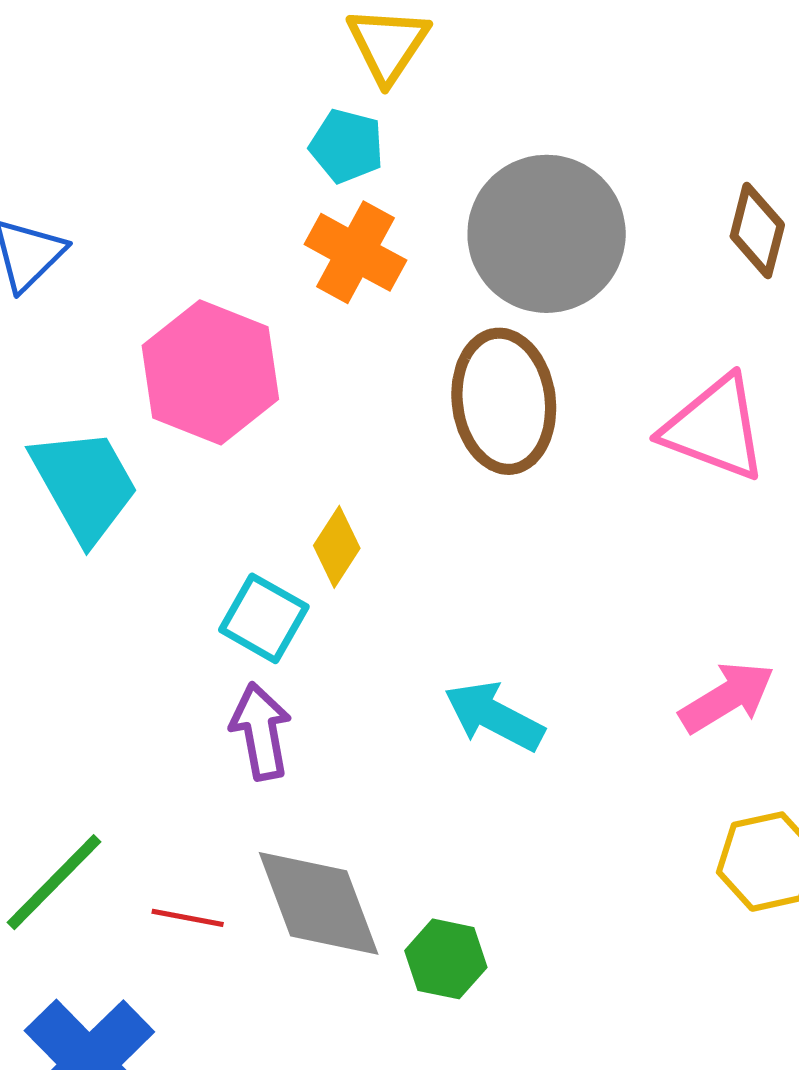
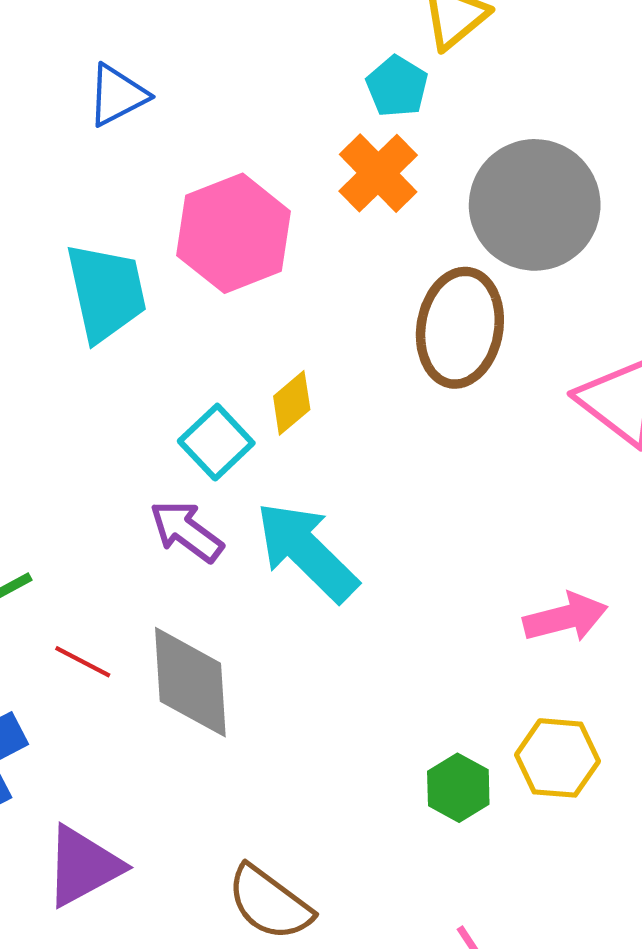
cyan arrow: (494, 716) -> (307, 552), moved, size x1.4
purple arrow: (261, 731) -> (186, 531), turned -60
green hexagon: (446, 959) -> (458, 788), moved

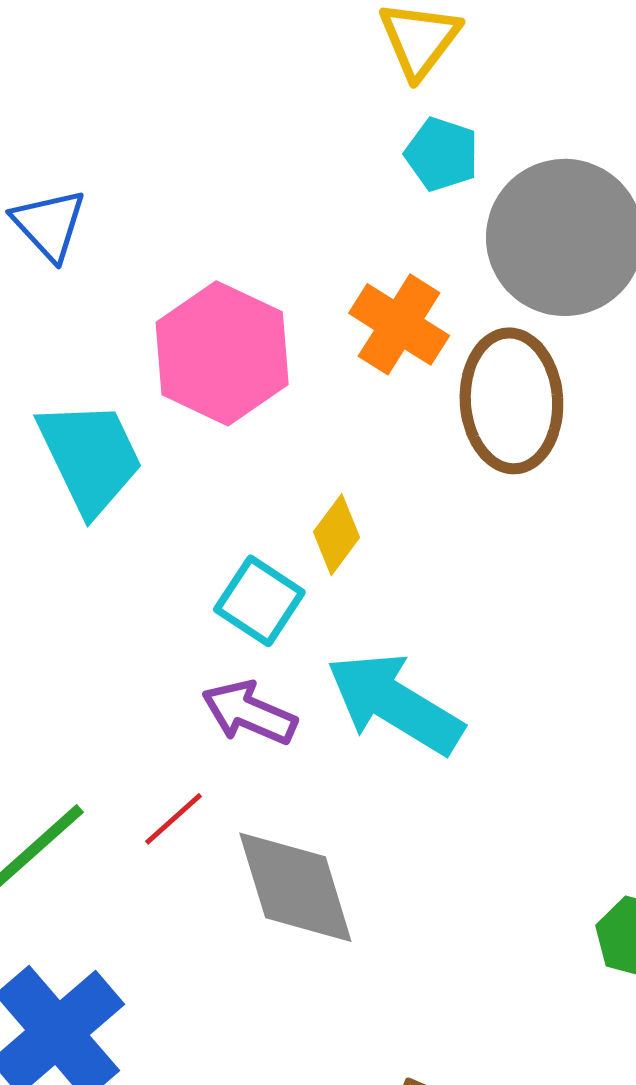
cyan pentagon: (397, 86) -> (442, 154), moved
blue triangle: (117, 95) -> (49, 225), turned -32
orange cross: (378, 173) -> (399, 324), moved
red line: (83, 662) -> (174, 819), moved, turned -56

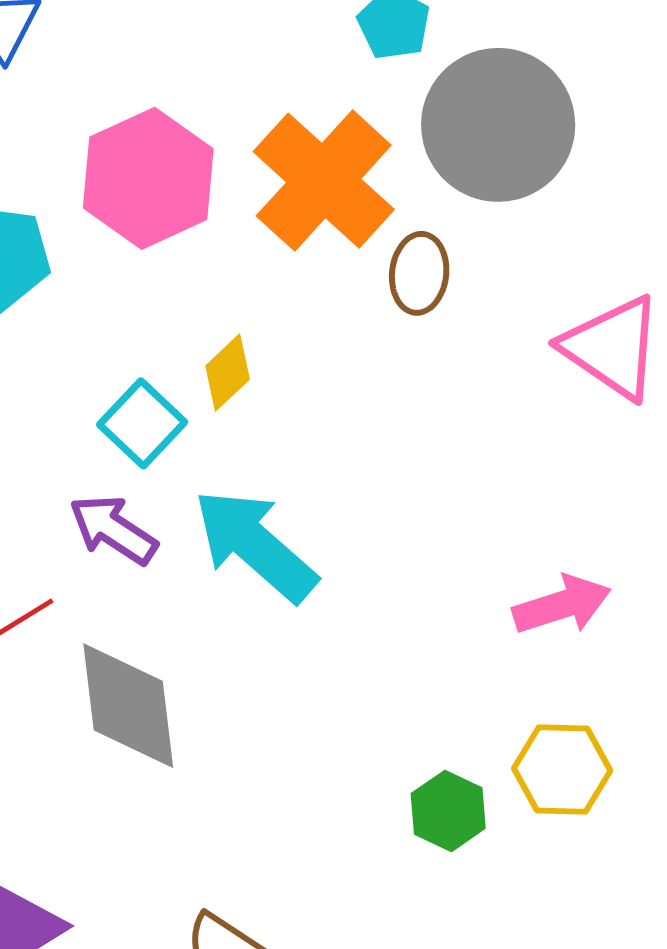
orange cross: (399, 324) -> (324, 181), size x1.5
brown ellipse: (511, 401) -> (419, 273), size x0.6

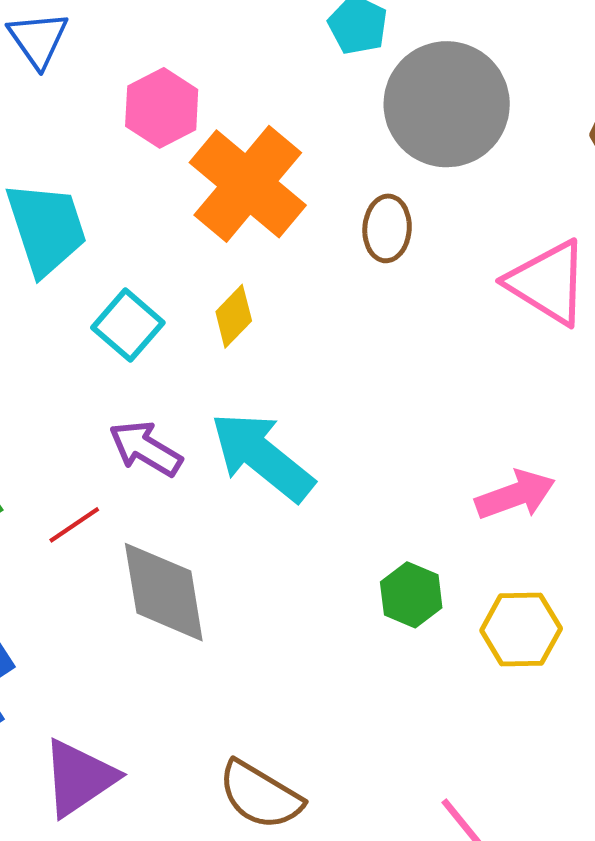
pink hexagon: (148, 178) -> (162, 108), moved, size x0.7
orange cross: (324, 181) -> (248, 184), moved
cyan square: (142, 423) -> (128, 325), moved
green hexagon: (448, 811) -> (411, 595), moved

